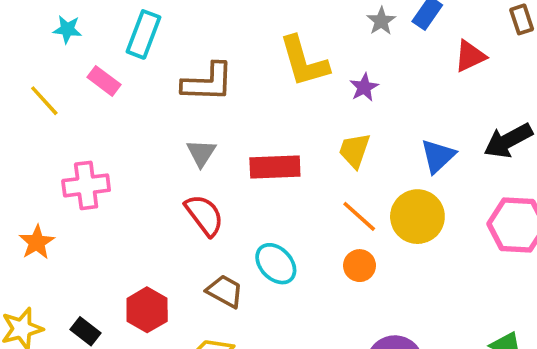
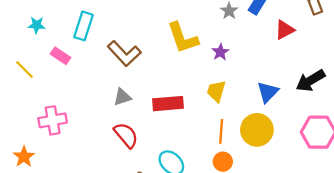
brown L-shape: (208, 82) -> (124, 54), turned 48
gray triangle: (201, 153) -> (122, 97), turned 42
orange line: (359, 216) -> (221, 131), turned 55

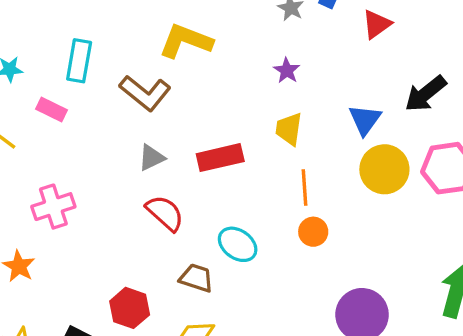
yellow L-shape: (183, 38) -> (186, 41), moved, turned 138
yellow circle: (257, 130) -> (384, 169), moved

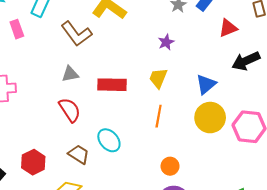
black arrow: (426, 94) -> (246, 61), moved
pink rectangle: (52, 109) -> (17, 29), turned 30
orange circle: (313, 232) -> (170, 166), moved

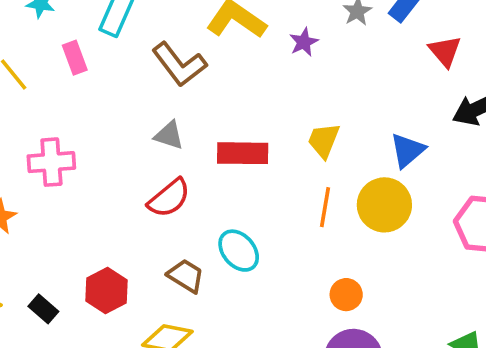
red triangle: (228, 28) -> (445, 51), turned -48
purple star: (166, 42) -> (304, 42), moved
gray triangle: (70, 74) -> (169, 135), turned 30
red semicircle: (70, 110) -> (169, 198), turned 85
yellow circle: (210, 118) -> (384, 205), moved

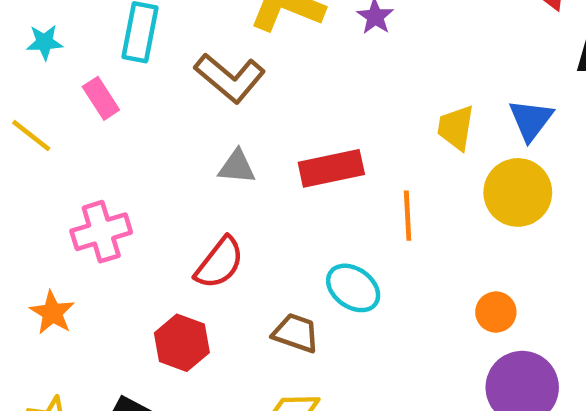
yellow trapezoid: (324, 140) -> (456, 128), moved
red semicircle: (169, 198) -> (219, 263), moved
orange line: (325, 207) -> (408, 216), moved
red hexagon: (106, 290) -> (182, 343), moved

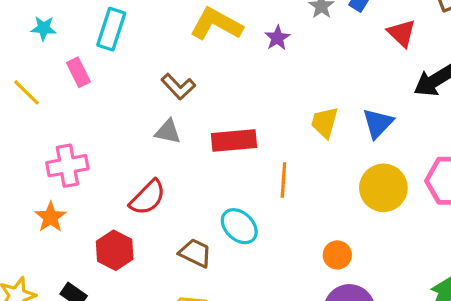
brown L-shape: (230, 78) -> (178, 87), moved, size x0.7
yellow circle: (518, 192) -> (383, 188), moved
orange star: (52, 313) -> (51, 217), moved

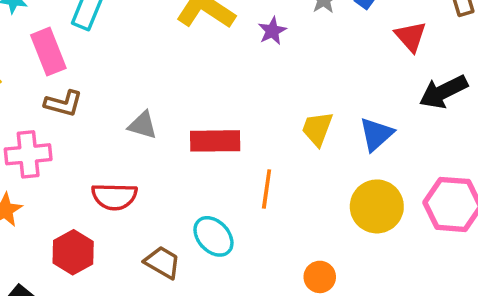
pink rectangle: (78, 72) -> (48, 52), size x1.4
brown L-shape: (178, 87) -> (63, 103), moved, turned -36
red semicircle: (148, 197) -> (114, 197), turned 42

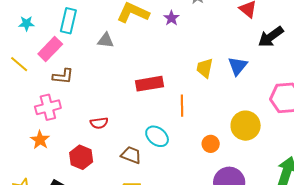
pink rectangle: (48, 52) -> (50, 49), turned 75
gray triangle: (143, 125) -> (106, 40), moved
red semicircle: (114, 197) -> (99, 123), size x0.7
yellow circle: (377, 206) -> (246, 126), moved
orange circle: (320, 277) -> (211, 144), moved

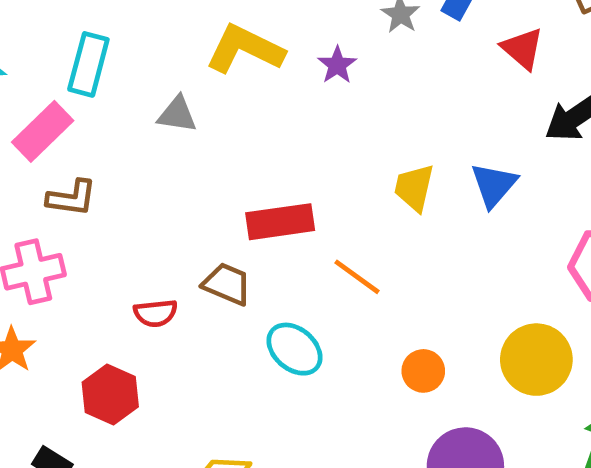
orange line: (182, 106) -> (357, 277), turned -55
yellow circle: (246, 126) -> (536, 360), moved
brown trapezoid: (131, 155) -> (227, 284), moved

